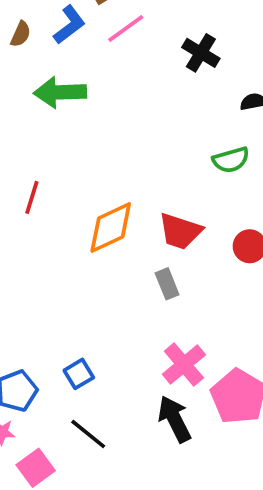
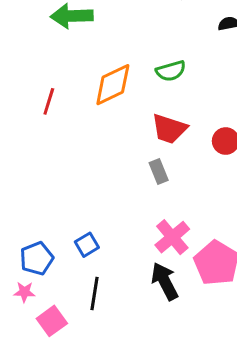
green semicircle: (231, 160) -> (171, 71), moved
orange diamond: (111, 227) -> (113, 85), moved
black line: (88, 434) -> (95, 293), turned 60

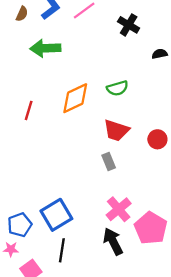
blue square: (87, 245) -> (56, 215), size x1.8

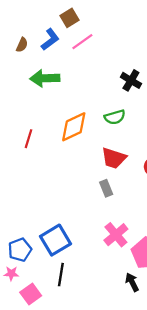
black cross: (129, 25) -> (131, 80), moved
black arrow: (113, 241) -> (132, 282), moved, size x0.7

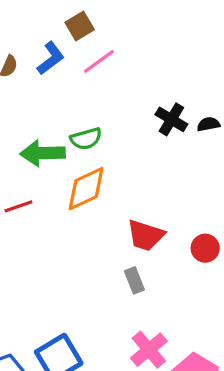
green arrow: (45, 78) -> (43, 153), moved
green semicircle: (115, 117) -> (86, 139), moved
red line: (29, 139) -> (18, 206), turned 54

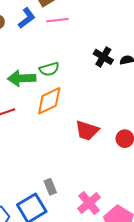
pink line: (99, 61) -> (57, 20), turned 30
gray rectangle: (134, 280) -> (50, 187), moved

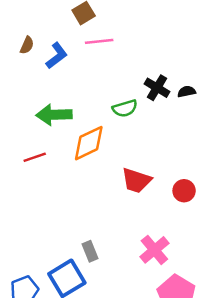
blue L-shape: (27, 18) -> (57, 56), moved
green semicircle: (49, 69) -> (125, 108), moved
pink cross: (89, 203) -> (154, 250), moved

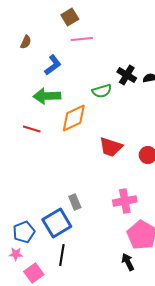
blue L-shape: (57, 56) -> (53, 65), moved
red line: (35, 157) -> (32, 129), turned 36
pink cross: (154, 250) -> (125, 201), turned 30

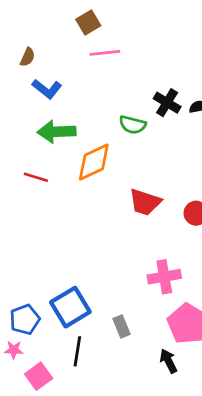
blue L-shape: (53, 65) -> (47, 89), moved, turned 75
green semicircle: (102, 91) -> (133, 125), turned 30
gray rectangle: (75, 202) -> (121, 326), moved

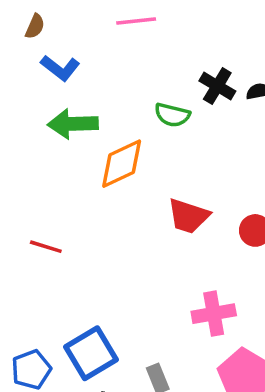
red line: (36, 177) -> (46, 247), moved

